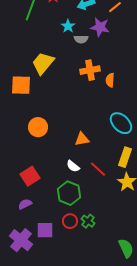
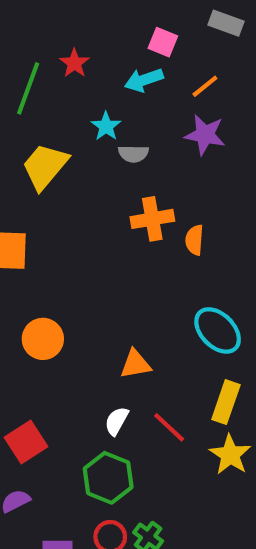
purple star: (100, 27) -> (205, 135), moved
yellow trapezoid: (43, 63) -> (45, 166), moved
white semicircle: (73, 166) -> (117, 421), turned 80

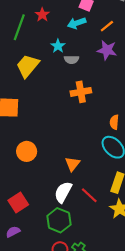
orange semicircle: (194, 240) -> (114, 122), moved
orange triangle: (135, 364) -> (73, 164), turned -42
white semicircle: (117, 421) -> (63, 192), size x1.5

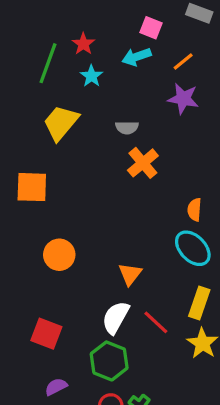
cyan star: (58, 46) -> (91, 76), moved
gray semicircle: (71, 60) -> (127, 128), moved
orange cross: (81, 92) -> (143, 163), turned -30
red square: (18, 203) -> (46, 334), turned -36
purple semicircle: (13, 232) -> (56, 387), moved

